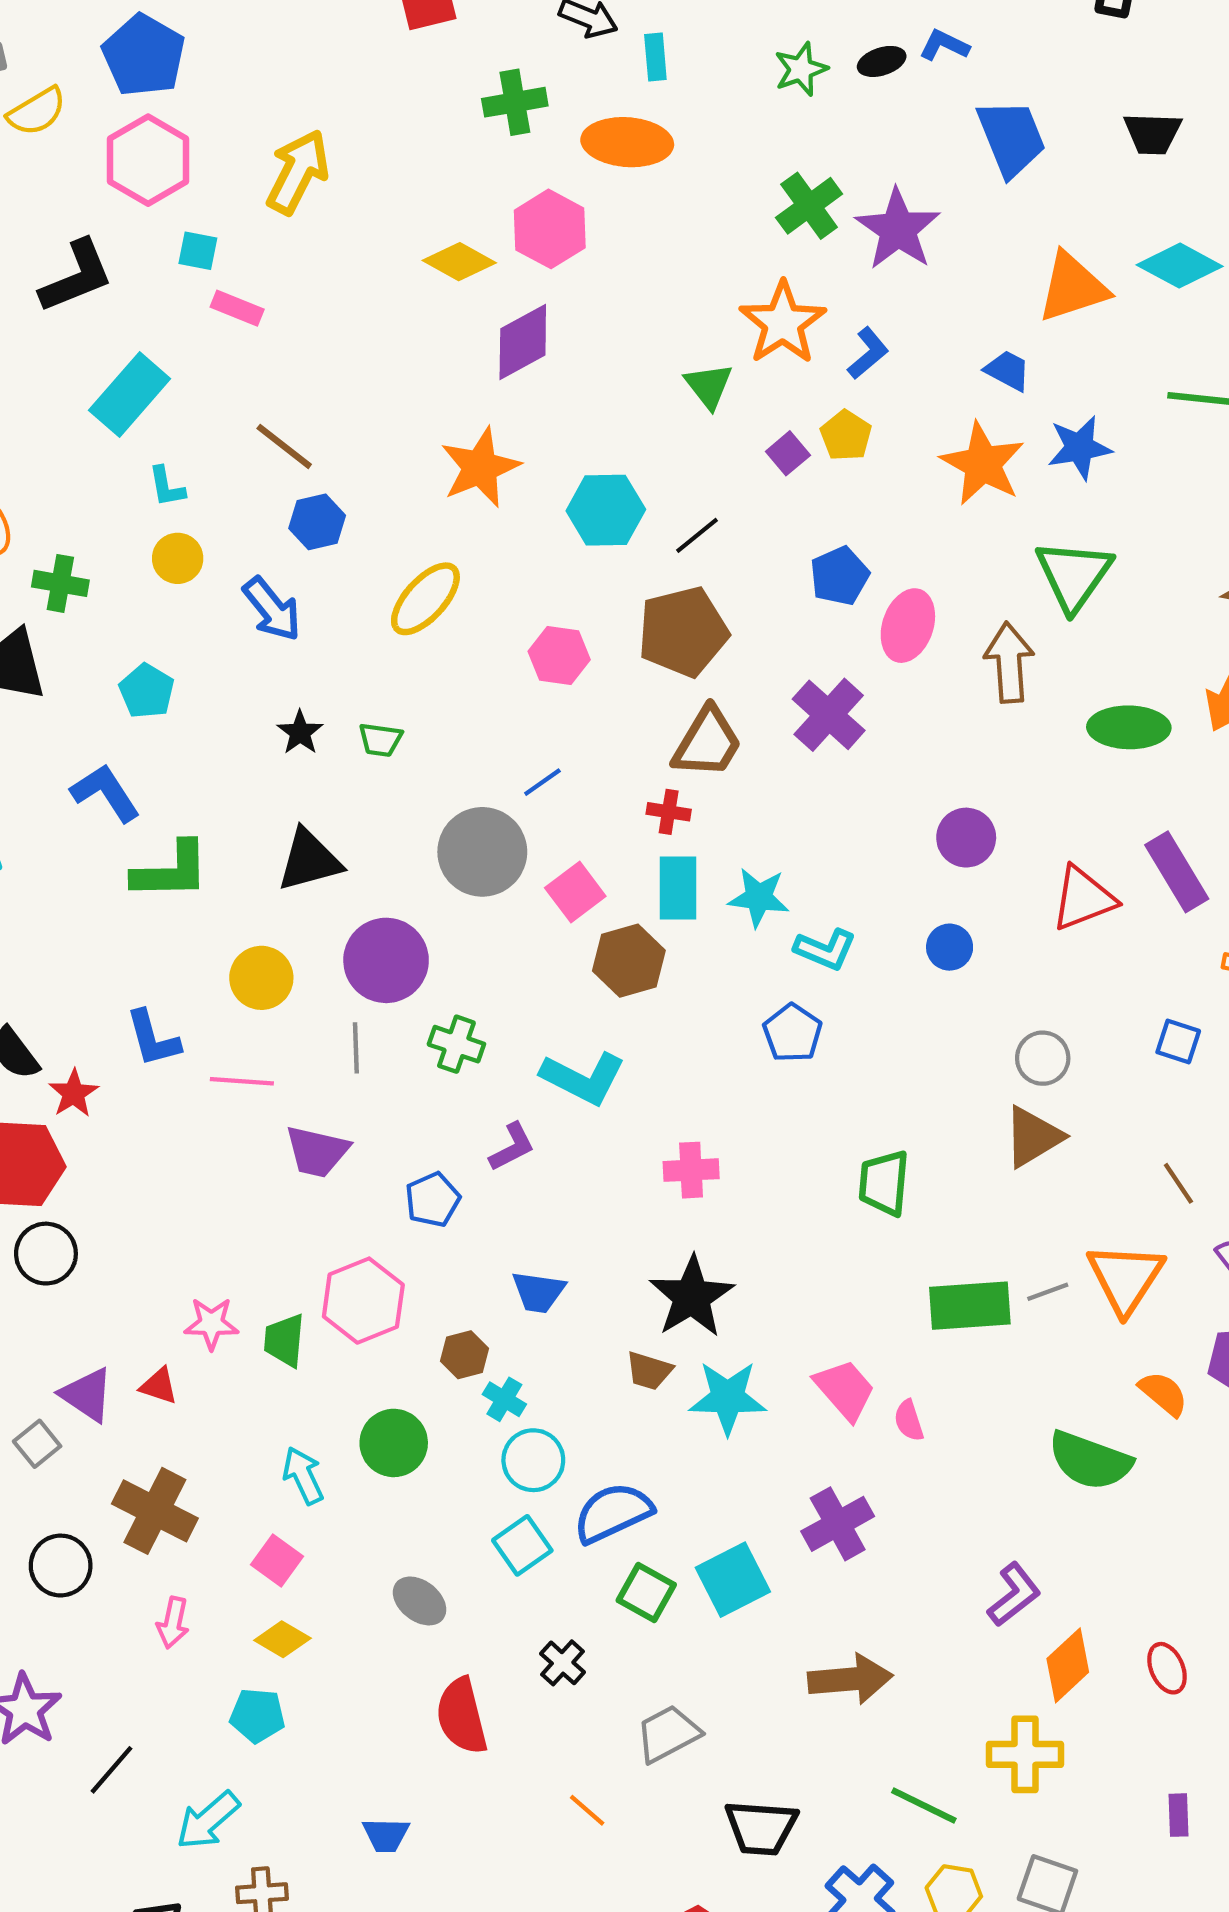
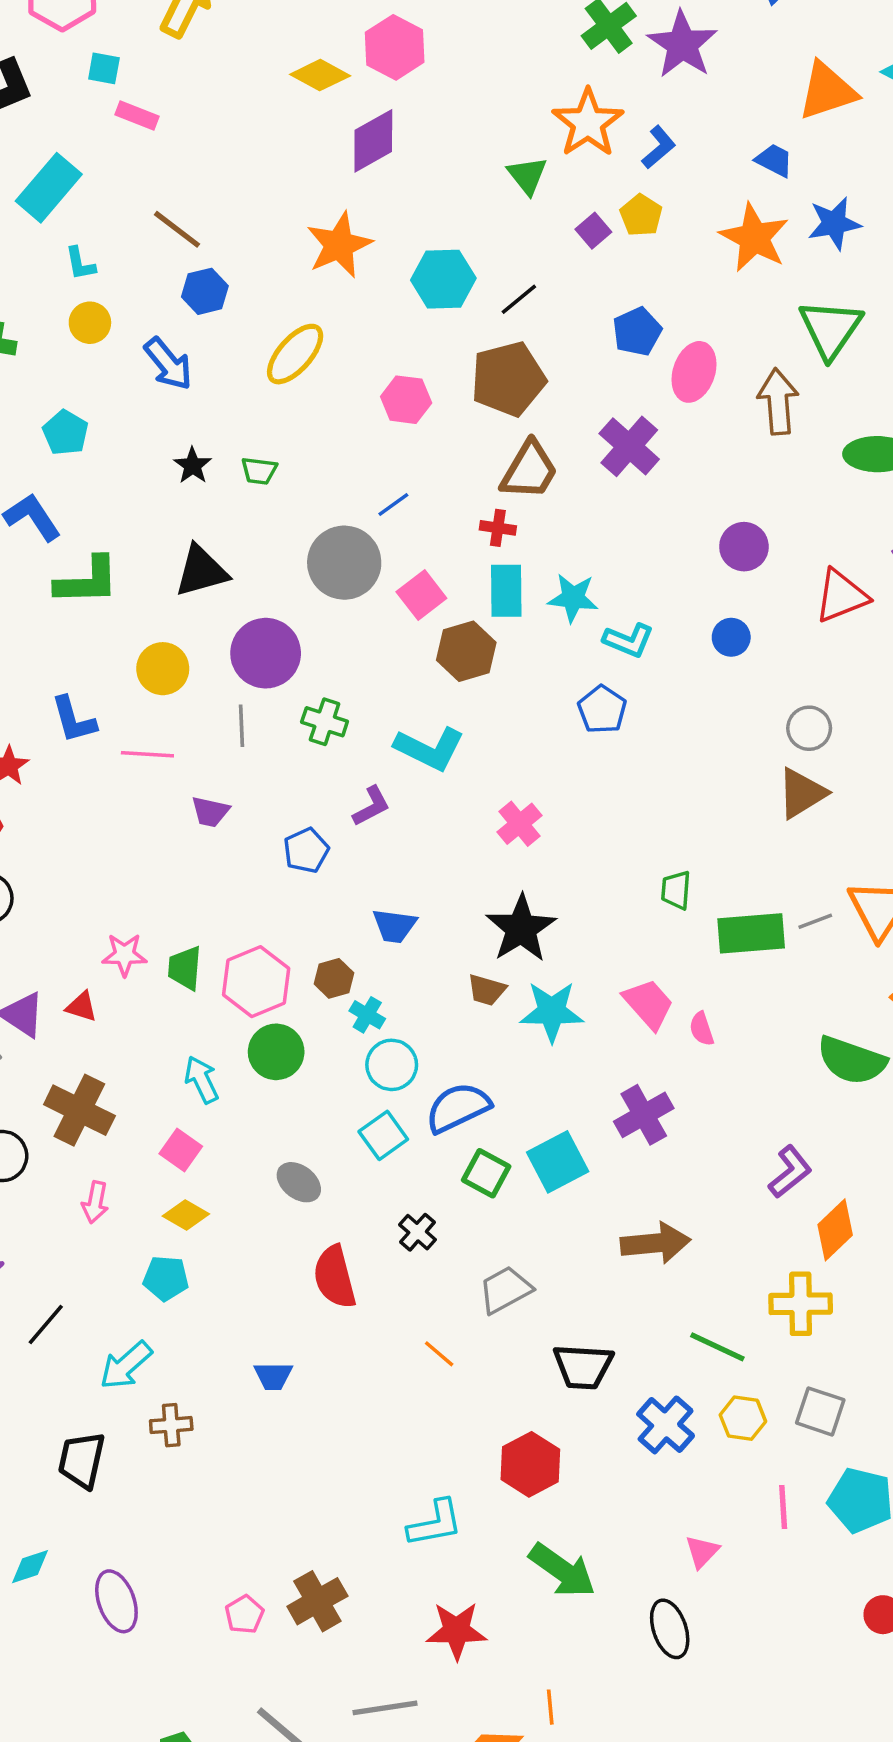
purple trapezoid: (317, 1152) -> (210, 812), size x0.7
pink cross: (691, 1170) -> (520, 824), turned -36
green trapezoid: (884, 1183) -> (676, 890), moved, size x0.7
pink hexagon: (363, 1301) -> (256, 982), moved

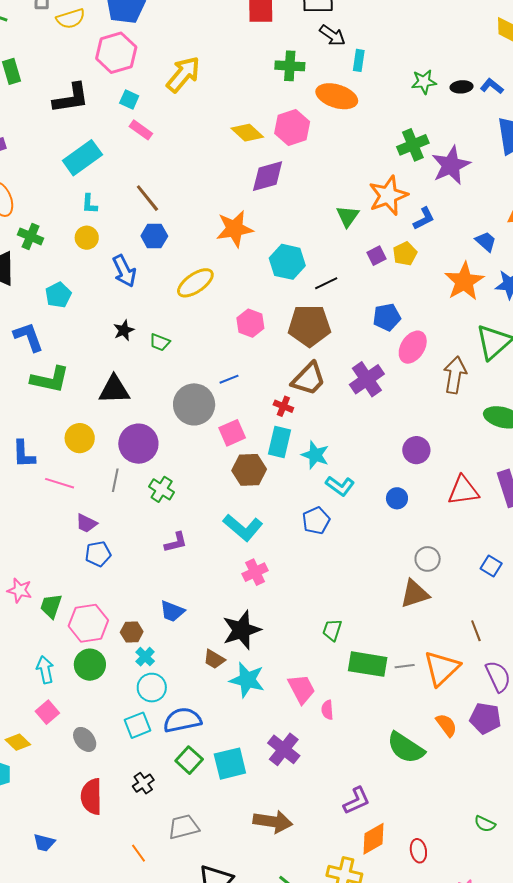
cyan L-shape: (429, 749) -> (243, 528), moved
blue pentagon: (306, 850) -> (98, 554), moved
purple cross: (644, 1115) -> (284, 749), turned -36
pink square: (181, 1150) -> (47, 712), moved

